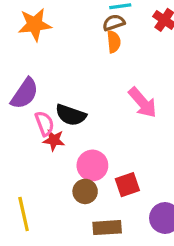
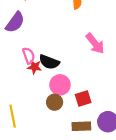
purple semicircle: (25, 93) -> (15, 22), moved
black semicircle: (71, 115) -> (49, 62), moved
brown rectangle: (107, 228) -> (81, 126), moved

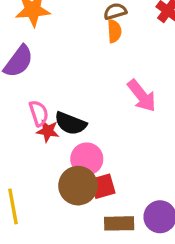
red square: (83, 98) -> (103, 186), moved
brown circle: (55, 102) -> (78, 186), size x1.5

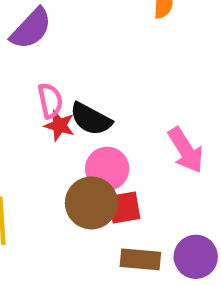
pink arrow: (142, 96) -> (186, 150), moved

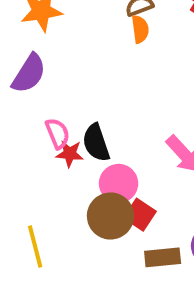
black semicircle: (91, 119) -> (96, 143), turned 54
red square: (124, 207) -> (140, 215), turned -36

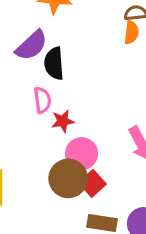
black semicircle: (96, 143) -> (54, 63), moved
red star: (70, 154) -> (63, 121), moved, turned -30

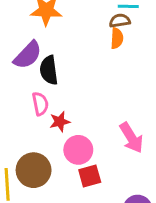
brown circle: (68, 178) -> (34, 170), moved
red square: (92, 183) -> (90, 176), turned 30

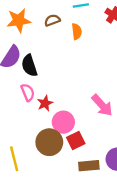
brown semicircle: (120, 21) -> (52, 20), moved
brown circle: (34, 170) -> (49, 142), moved

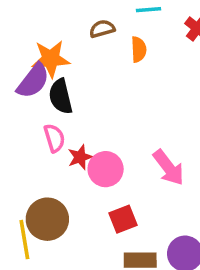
orange star: (19, 20) -> (51, 59), moved
pink circle: (63, 122) -> (106, 169), moved
brown circle: (49, 142) -> (47, 219), moved

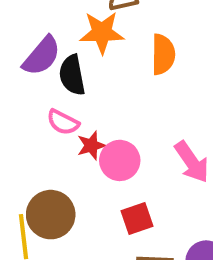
orange semicircle: (139, 49) -> (163, 54), moved, size x1.4
orange star: (51, 59) -> (102, 33), moved
pink semicircle: (54, 138) -> (63, 122), turned 132

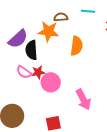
red star: (91, 145) -> (38, 72), moved
pink circle: (120, 160) -> (51, 82), moved

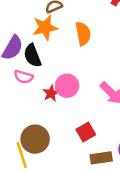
pink semicircle: (24, 72) -> (24, 77), moved
red star: (38, 72) -> (51, 93), moved

